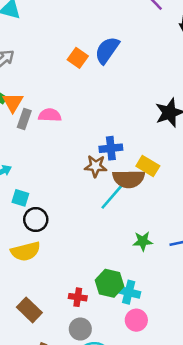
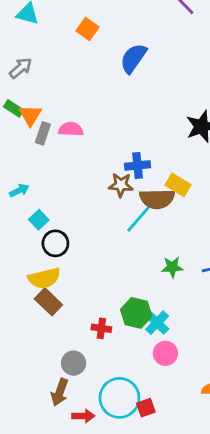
orange square: (78, 58) -> (87, 29), moved
cyan square: (20, 198) -> (39, 220), turned 30
cyan cross: (129, 292) -> (157, 323), turned 30
brown rectangle: (29, 310) -> (48, 302), moved
gray circle: (80, 329) -> (74, 363), moved

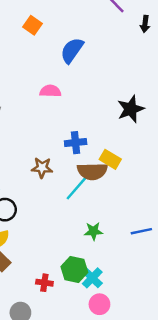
pink semicircle: (71, 129) -> (50, 91), moved
brown star: (121, 185) -> (42, 168), moved
green star: (172, 267) -> (93, 231), moved

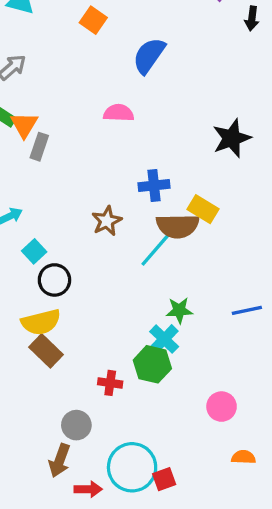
brown star: (42, 168) -> (107, 221), turned -30
cyan cross: (92, 278) -> (164, 339), moved
pink circle: (99, 304) -> (222, 407), moved

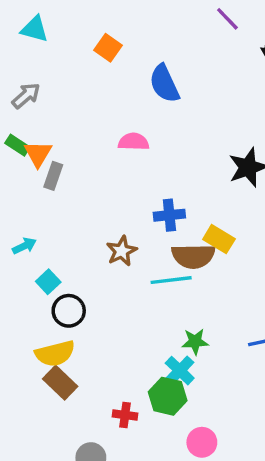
blue semicircle: (149, 56) -> (164, 84), turned -60
cyan line: (156, 250) -> (171, 280), turned 42
pink circle: (222, 407) -> (202, 442), moved

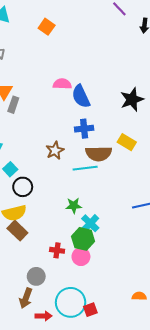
blue semicircle: (164, 84) -> (81, 96), moved
yellow rectangle: (219, 239) -> (127, 142), moved
green star: (195, 342) -> (74, 206), moved
pink circle: (202, 442) -> (81, 257), moved

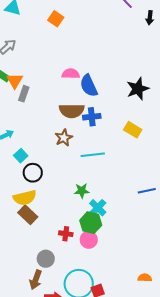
brown semicircle: (99, 154) -> (72, 111), moved

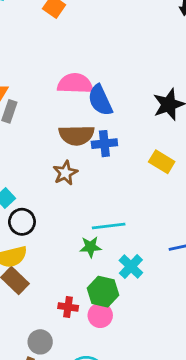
pink semicircle: (71, 74) -> (75, 84), size x1.4
cyan line: (93, 155) -> (109, 226), moved
cyan cross: (98, 208) -> (131, 266), moved

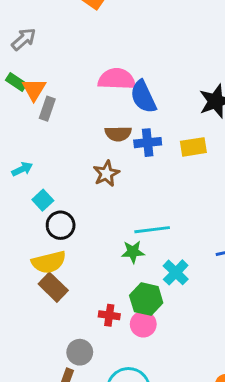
brown semicircle: (76, 135) -> (118, 134), size x0.7
yellow rectangle: (162, 162) -> (193, 147), moved, turned -40

